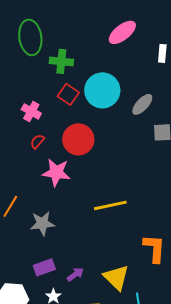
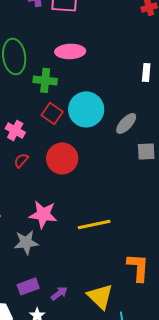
pink ellipse: (122, 32) -> (70, 51), moved, turned 36
pink star: (56, 172) -> (43, 214), moved

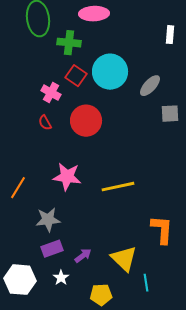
pink cross: (15, 130) -> (51, 93), moved
red semicircle: (21, 160) -> (45, 123), turned -70
gray star: (26, 242) -> (48, 220), moved

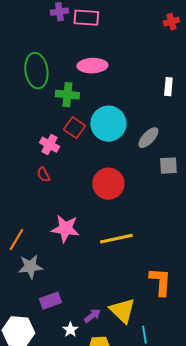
red circle: (86, 121) -> (108, 184), moved
gray star: (48, 220) -> (30, 267), moved
purple arrow: (83, 256) -> (92, 316), moved
white star: (61, 278) -> (70, 330), moved

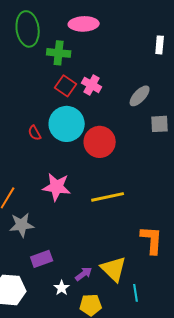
cyan circle: (108, 124) -> (67, 124), moved
pink cross: (49, 145) -> (92, 85), moved

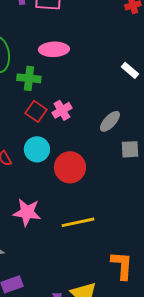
white rectangle: (160, 45) -> (130, 70), turned -54
pink cross: (92, 85) -> (62, 110), turned 30
cyan circle: (67, 124) -> (37, 149), size x0.7

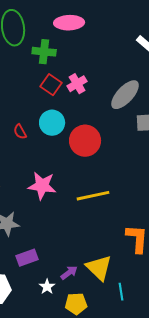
gray ellipse: (110, 121) -> (125, 95), size x1.4

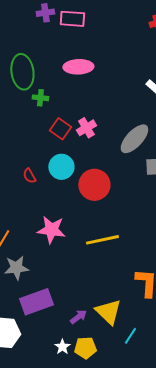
green cross: (44, 52) -> (40, 98), moved, size x0.7
purple rectangle: (27, 258) -> (36, 302), size x1.5
white star: (47, 287) -> (62, 347), moved
cyan line: (121, 292) -> (130, 336), turned 42

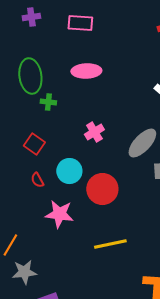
purple cross: (45, 13) -> (31, 17), moved
red square: (60, 129) -> (34, 144), moved
pink star: (51, 230) -> (59, 214), moved

